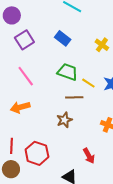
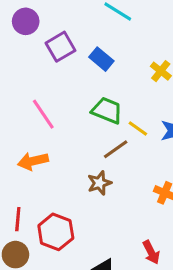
purple square: (24, 40) -> (60, 47), moved
brown line: (74, 97) -> (116, 149), turned -36
red arrow: (89, 156) -> (151, 252), moved

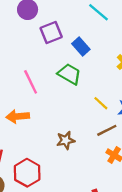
green trapezoid: (107, 110) -> (69, 74), moved
brown line: (116, 149) -> (107, 130), moved

